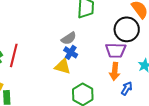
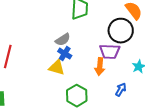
orange arrow: (115, 71) -> (100, 67), moved

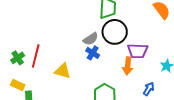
black circle: (121, 31) -> (115, 32), moved
yellow triangle: (57, 68) -> (63, 71), moved

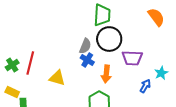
gray semicircle: (91, 39) -> (85, 46), turned -35
orange arrow: (128, 66) -> (106, 74), moved
blue arrow: (149, 89) -> (145, 86), moved

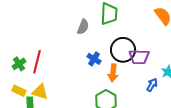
black circle: (109, 39) -> (123, 50), moved
gray semicircle: (85, 46) -> (83, 27), moved
yellow triangle: (57, 78) -> (40, 92), moved

